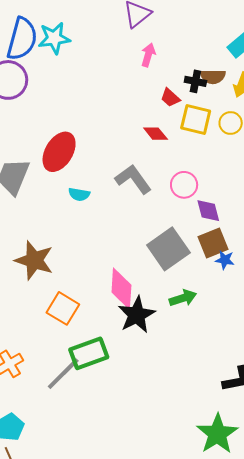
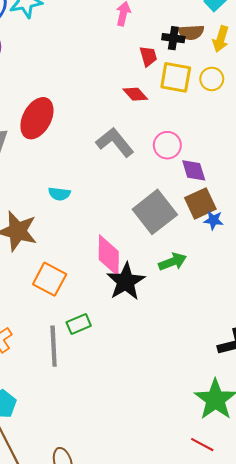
red trapezoid: (170, 98) -> (148, 56), turned -145
cyan semicircle: (79, 194) -> (59, 194), moved
green rectangle: (89, 353) -> (79, 324), size x0.6
gray line: (63, 374) -> (54, 346), turned -45

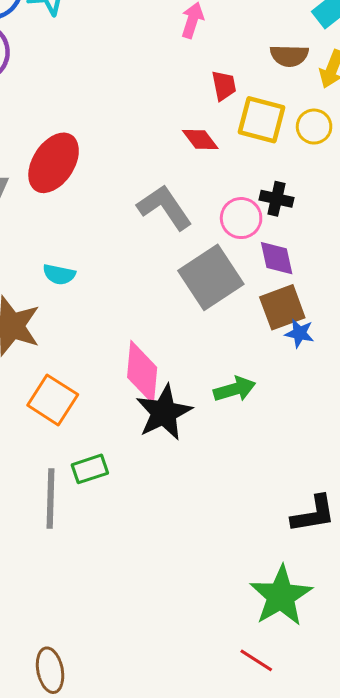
black cross: (173, 38) -> (276, 199), moved
cyan semicircle: (59, 194) -> (59, 274), moved
gray square: (155, 212) -> (211, 277), moved

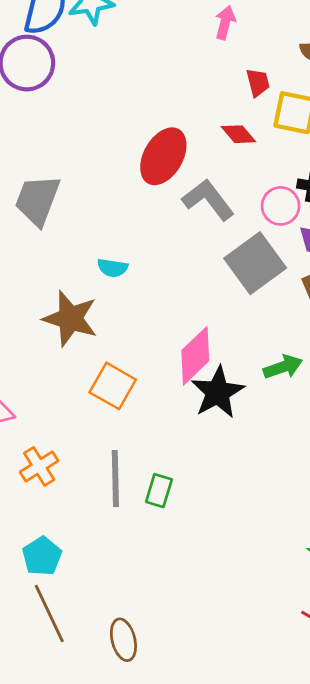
red ellipse: (54, 163) -> (163, 156), moved
pink diamond: (142, 372) -> (195, 356), turned 44
green rectangle: (90, 469) -> (159, 491), moved, turned -52

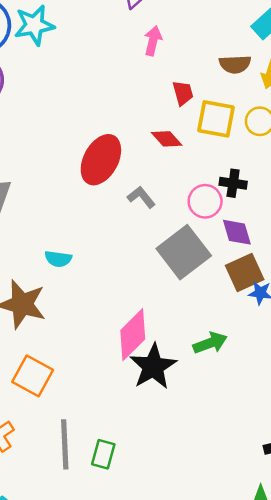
gray L-shape: (208, 200) -> (141, 197), size x0.6
orange square: (113, 386) -> (33, 376), moved

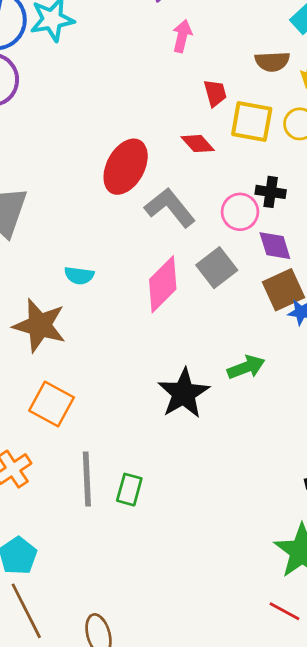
gray L-shape: (141, 197) -> (170, 208), size x1.6
gray square: (184, 252) -> (217, 268), size x0.7
pink diamond: (133, 335) -> (163, 284), moved

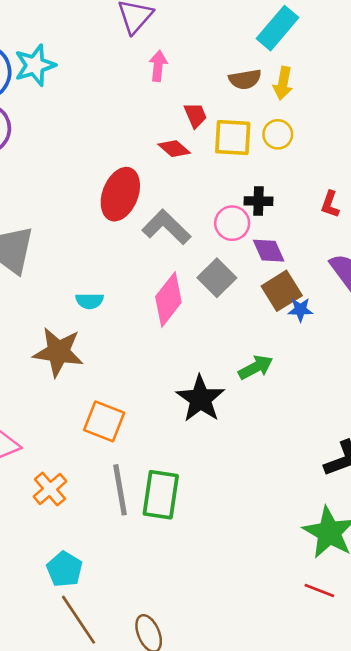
red diamond: (198, 144) -> (174, 149), moved
orange square: (52, 404) -> (104, 421), moved
green rectangle: (129, 490) -> (161, 495), size x1.6

